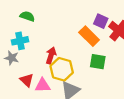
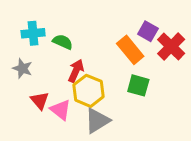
green semicircle: (27, 16) -> (63, 42), moved
cyan cross: (20, 41) -> (33, 33), moved
pink triangle: (43, 85) -> (61, 110), turned 35

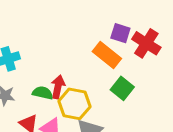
green semicircle: (63, 42) -> (43, 93), moved
green square: (138, 85) -> (122, 88), turned 35

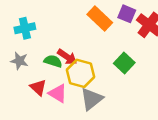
orange rectangle: (107, 55) -> (100, 18), moved
red arrow: (58, 87) -> (67, 57), turned 108

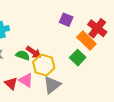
purple square: (127, 14) -> (66, 20), moved
orange rectangle: (100, 18) -> (86, 40), moved
red triangle: (38, 87) -> (11, 83), moved

